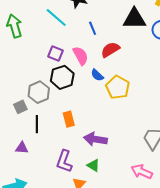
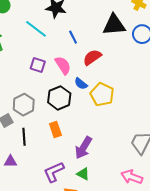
black hexagon: (62, 77) -> (59, 98), moved
purple arrow: (95, 139) -> (83, 148), turned -65
purple L-shape: (64, 161) -> (54, 172), turned 50

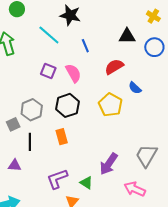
black triangle: (114, 25) -> (127, 36), size x0.7
red semicircle: (92, 57) -> (114, 67), moved
blue semicircle: (81, 84) -> (135, 88), moved
purple arrow: (83, 148) -> (109, 164), moved

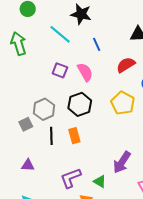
black line: (30, 142) -> (51, 136), moved

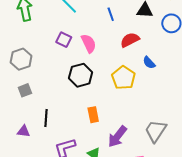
blue line: (97, 44) -> (111, 14), moved
gray hexagon: (44, 109) -> (21, 59), moved
black line: (51, 136) -> (46, 118), moved
orange rectangle: (74, 136) -> (93, 115), moved

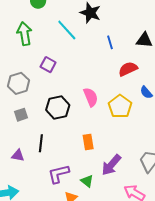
purple square: (64, 40) -> (48, 65), moved
pink semicircle: (89, 43) -> (91, 97), moved
black hexagon: (81, 75) -> (58, 108), moved

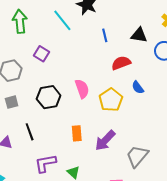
black line: (41, 143) -> (30, 132), turned -30
purple arrow: (111, 165) -> (105, 140), moved

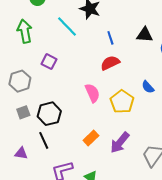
red semicircle: (121, 63) -> (110, 63), moved
black hexagon: (49, 97) -> (49, 114), moved
orange rectangle: (77, 133) -> (91, 138), turned 56

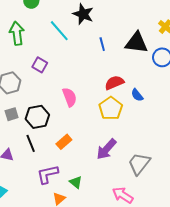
black triangle: (145, 35) -> (137, 43), size x1.4
red semicircle: (110, 63) -> (114, 83), moved
pink semicircle: (92, 93) -> (70, 97), moved
orange rectangle: (91, 138) -> (64, 142), moved

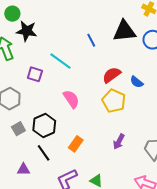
black star: (83, 14) -> (27, 31), moved
cyan line: (59, 31) -> (61, 61), moved
purple arrow: (106, 149) -> (119, 142), size x0.7

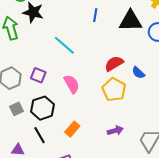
blue line: (91, 40) -> (95, 15), moved, turned 32
purple square: (35, 74) -> (38, 75), moved
purple arrow: (119, 142) -> (115, 131), turned -140

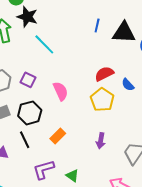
blue line: (95, 15) -> (97, 25), moved
cyan line: (64, 45) -> (44, 44), moved
purple arrow: (115, 131) -> (101, 141), turned 112

